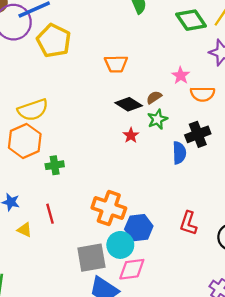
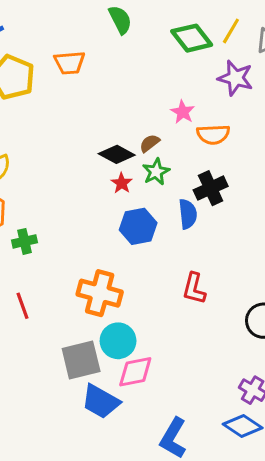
orange trapezoid: (116, 64) -> (69, 63), moved
red star: (131, 135) -> (122, 183), moved
red L-shape: (188, 223) -> (194, 288), moved
blue hexagon: (139, 228) -> (138, 226), moved

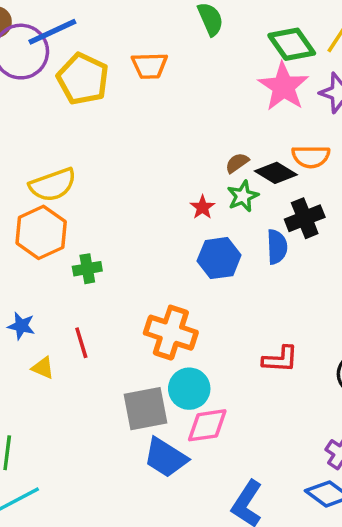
pink star: (183, 112) -> (283, 87), moved, size x1.8
black diamond: (117, 154) -> (276, 173), moved
red L-shape: (194, 288) -> (280, 359), moved, turned -104

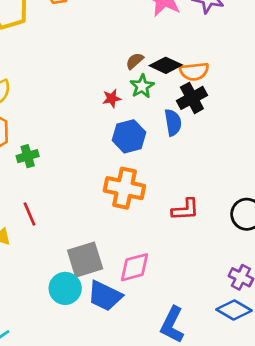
orange semicircle: (311, 157) -> (194, 71), moved
red star: (203, 207) -> (112, 98), turned 30
orange cross: (171, 333) -> (124, 188), moved
cyan circle: (189, 389) -> (65, 288), moved

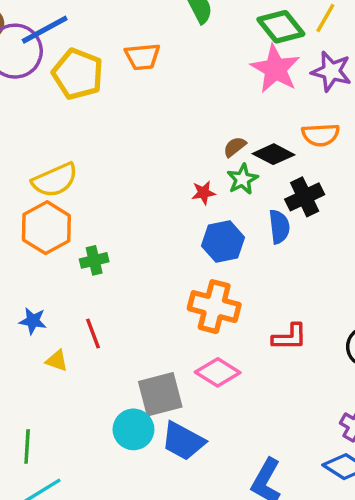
orange semicircle: (194, 71) -> (321, 135), moved
pink diamond: (134, 267) -> (218, 372), moved, turned 44

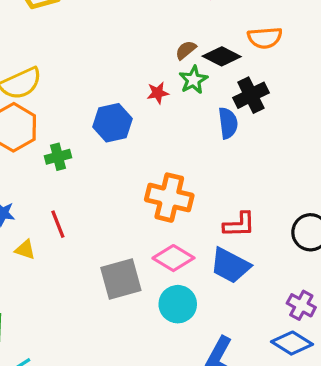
blue hexagon: (223, 242) -> (112, 123), moved
cyan circle: (133, 429) -> (178, 304), moved
blue trapezoid: (183, 441) -> (230, 266), moved

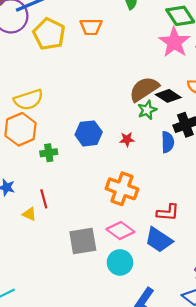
brown semicircle: (186, 50) -> (144, 89), size x2.0
red star: (158, 93) -> (127, 139), moved
yellow triangle: (25, 250) -> (29, 214), moved

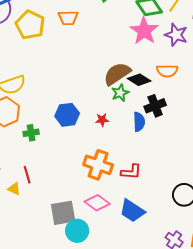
red L-shape: (168, 212) -> (131, 172), moved
cyan circle: (120, 262) -> (77, 231), moved

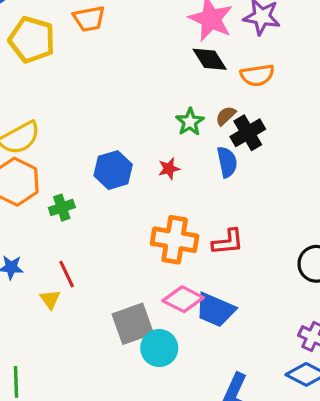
brown semicircle: (117, 74) -> (226, 116), moved, size x0.5
black diamond: (139, 80) -> (210, 59), moved, turned 35
yellow triangle: (14, 189) -> (50, 299), turned 40
blue trapezoid: (132, 211) -> (215, 310), moved

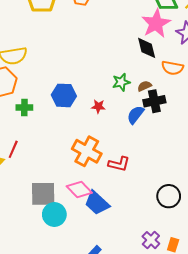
blue semicircle: (227, 162) -> (136, 115), turned -150
red line: (67, 274) -> (13, 149), turned 30

